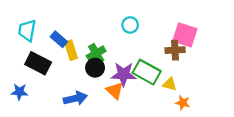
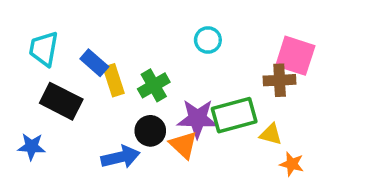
black circle: (95, 68) -> (150, 131), moved
green rectangle: (147, 72) -> (234, 115), turned -44

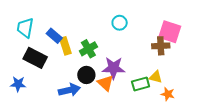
green rectangle: (234, 115) -> (141, 84), moved, size x0.7

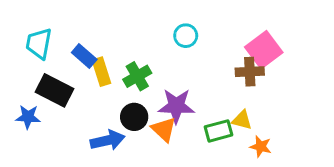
pink square: (170, 32) -> (264, 50), turned 35
blue star: (18, 84) -> (28, 117), moved

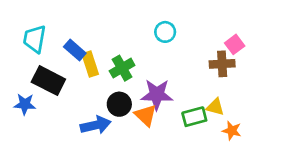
pink square: (264, 50) -> (235, 44), size x0.6

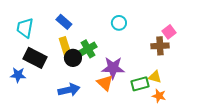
blue rectangle: (75, 50) -> (64, 22), moved
black circle: (119, 104) -> (73, 58), moved
orange star: (232, 131) -> (159, 96), moved

